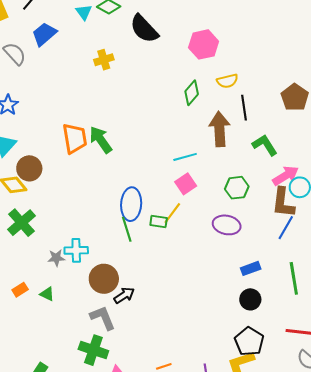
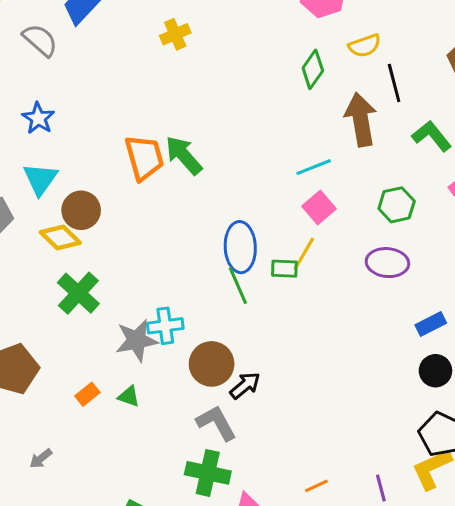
gray star: (56, 258) -> (137, 340), size x1.6

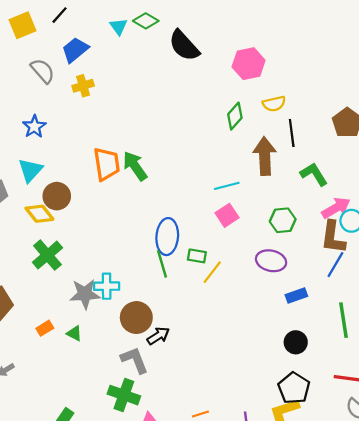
yellow cross: (175, 34) -> (83, 86), moved
yellow line: (304, 254) -> (212, 272), moved
blue rectangle: (431, 324) -> (296, 295), moved

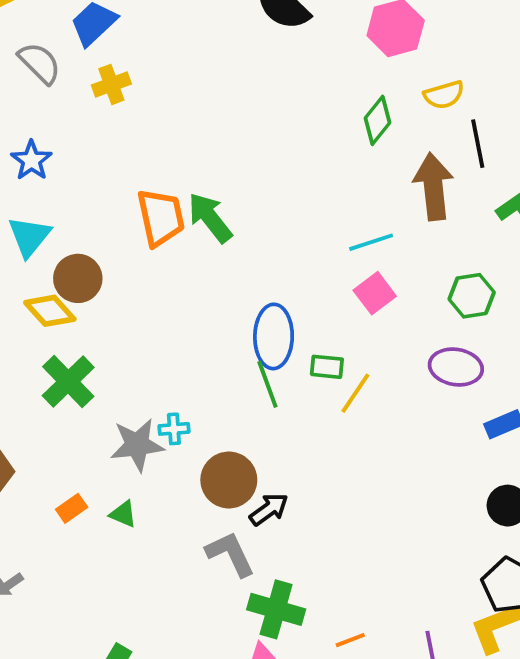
cyan cross: (107, 286) -> (174, 429), size x0.7
green cross: (124, 395) -> (276, 609), moved

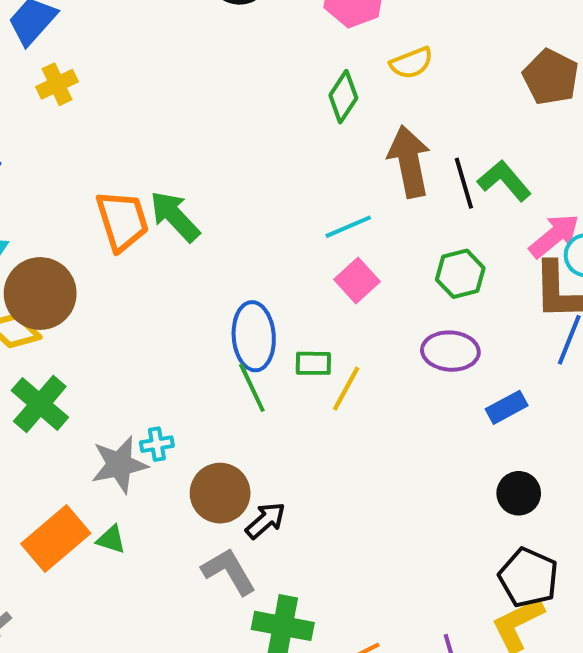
black line: (478, 144) -> (464, 183), moved
brown circle: (78, 278) -> (40, 294), size x1.4
orange rectangle: (72, 508) -> (56, 538), size x2.0

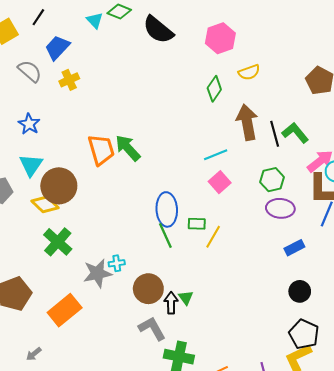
purple ellipse: (450, 351) -> (280, 208), moved
black arrow: (265, 520) -> (171, 303), turned -50
green triangle: (111, 540) -> (186, 298), moved, turned 35

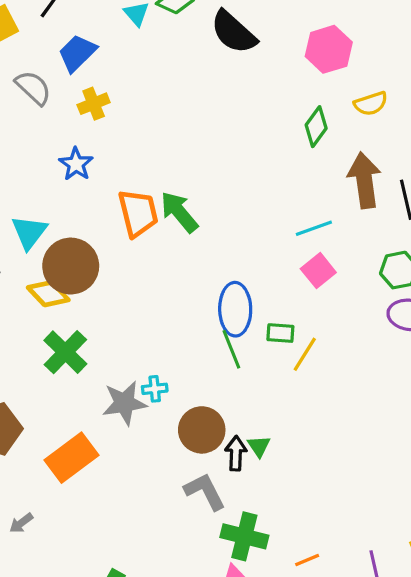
blue star: (29, 124) -> (76, 164), moved

